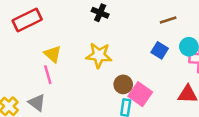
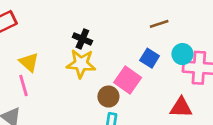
black cross: (100, 13) -> (82, 39), moved
pink square: (140, 94) -> (128, 80), moved

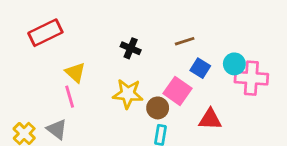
brown line: (159, 24) -> (185, 41), moved
yellow star: (81, 64) -> (128, 94), moved
red triangle: (181, 107) -> (210, 119), moved

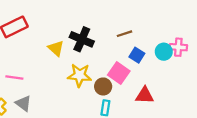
black cross: (131, 48) -> (82, 39), size x1.5
yellow triangle: (75, 72) -> (56, 48), moved
pink cross: (251, 78) -> (178, 47), moved, size x0.7
pink line: (70, 97) -> (14, 77), moved, turned -66

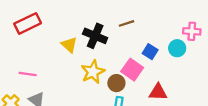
brown line: (124, 34) -> (127, 23), moved
pink cross: (178, 47) -> (192, 31), moved
yellow star: (80, 75) -> (93, 72), turned -30

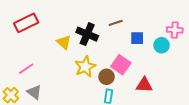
blue square: (150, 52) -> (137, 38), moved, turned -32
pink line: (28, 74) -> (26, 69), turned -42

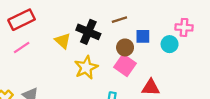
pink line: (26, 69) -> (22, 47), moved
brown circle: (107, 77) -> (125, 47), moved

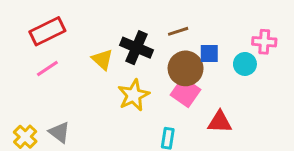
brown circle: (125, 47) -> (186, 68), size x1.5

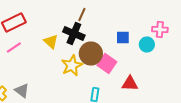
brown line: (178, 31) -> (82, 14), moved, turned -48
brown circle: (186, 68) -> (91, 54), moved

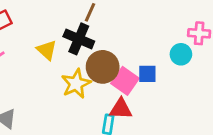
blue square: (123, 38) -> (147, 74), moved
red triangle: (130, 84) -> (121, 109), moved

